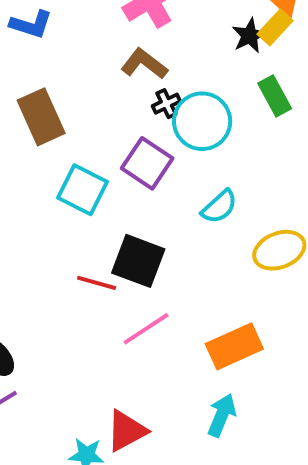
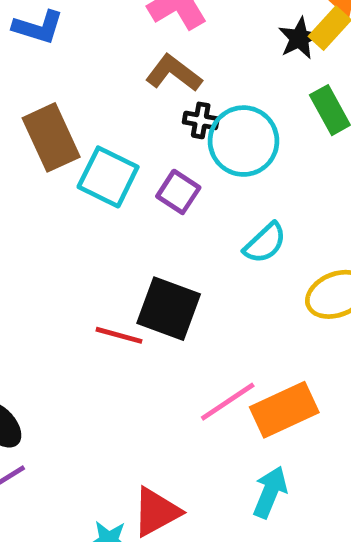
black cross: (166, 104) -> (201, 120), turned 36
purple square: (147, 163) -> (178, 192), size x0.7
cyan square: (83, 190) -> (108, 177), moved
pink line: (146, 329) -> (228, 402), moved

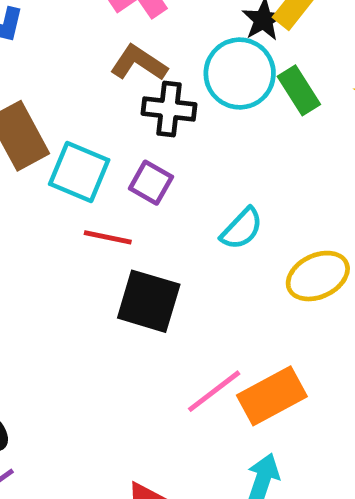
black cross: (201, 120) -> (169, 109), size x1.5
cyan circle: (243, 141) -> (240, 74), moved
red line: (119, 335) -> (108, 237), moved

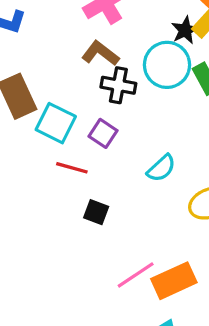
black square: (149, 301) -> (96, 212), size x0.6

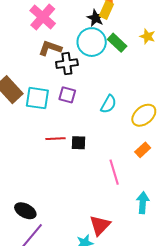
red line: (72, 168) -> (56, 139), moved
pink line: (136, 275) -> (114, 172), turned -55
orange rectangle: (174, 281) -> (143, 150), moved, size x0.6

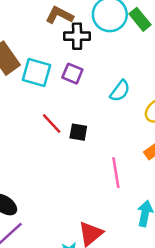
red line: (56, 139) -> (52, 124), turned 42

